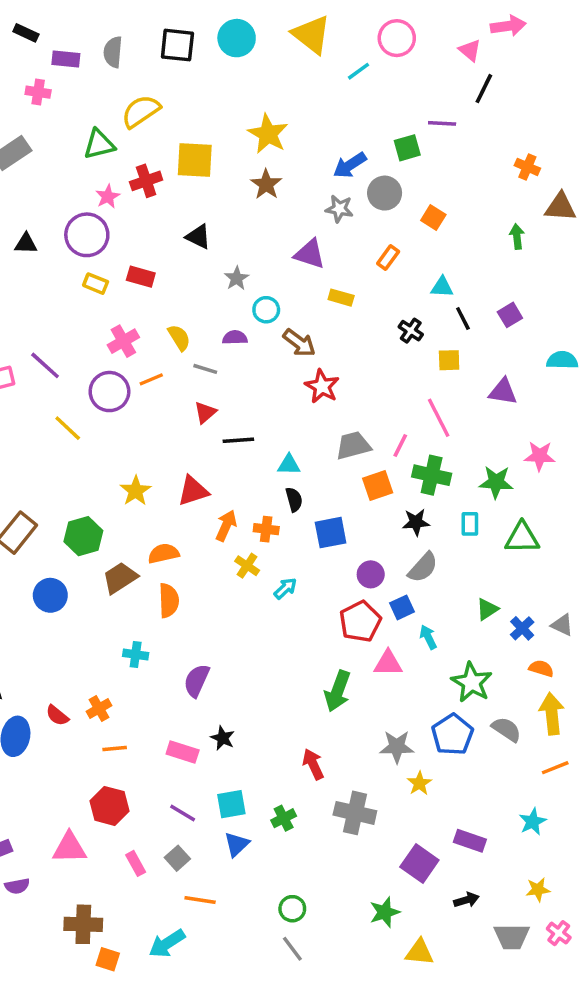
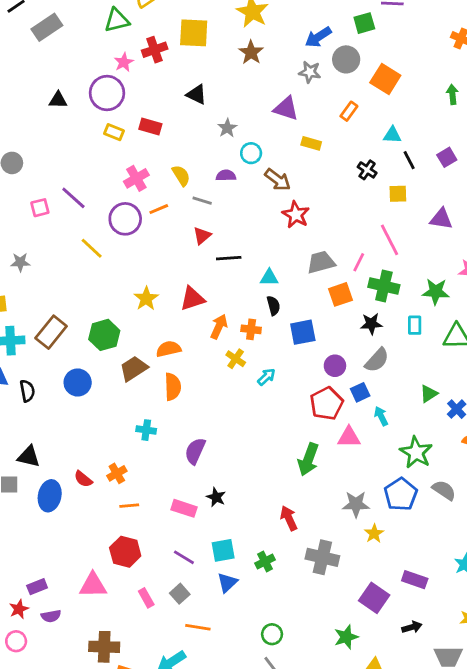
orange square: (433, 217) -> (385, 79), size x1.5

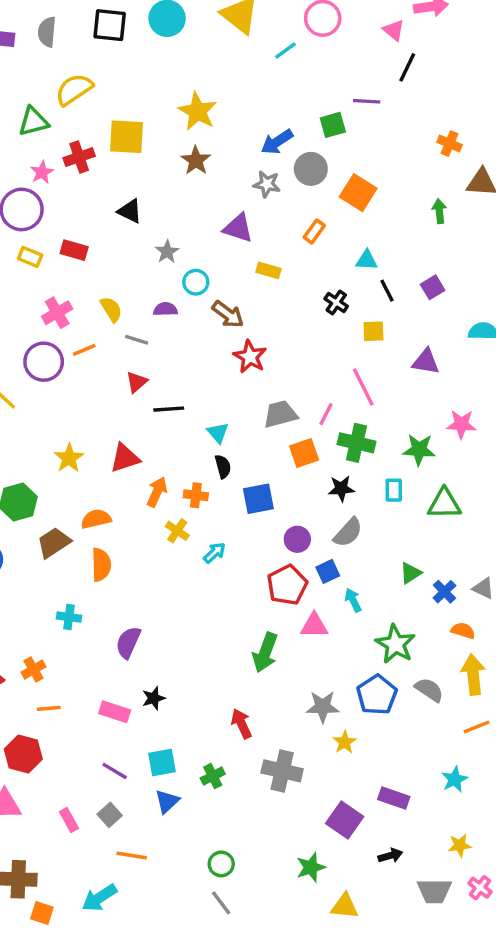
cyan triangle: (269, 278) -> (218, 433), turned 48
black star: (216, 497) -> (154, 698), turned 30
red hexagon: (125, 552) -> (23, 754), moved

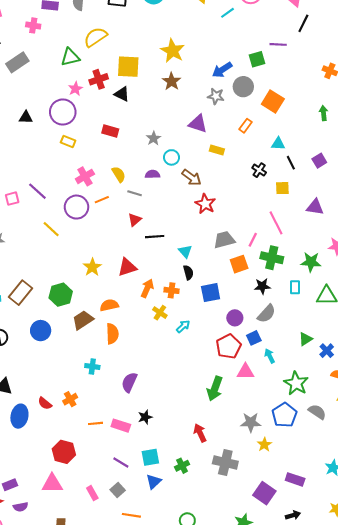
black triangle: (130, 211) -> (122, 94), moved
red rectangle: (74, 250) -> (110, 131), moved
orange line: (49, 708) -> (95, 423), moved

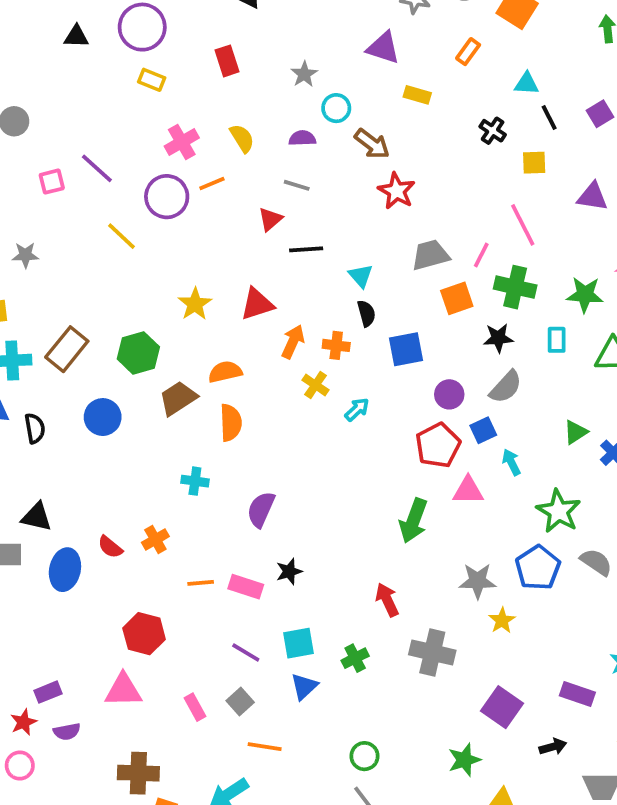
red rectangle: (110, 131) -> (227, 61), turned 56
gray line: (135, 193) -> (297, 185), moved
purple rectangle: (295, 479) -> (577, 694), moved

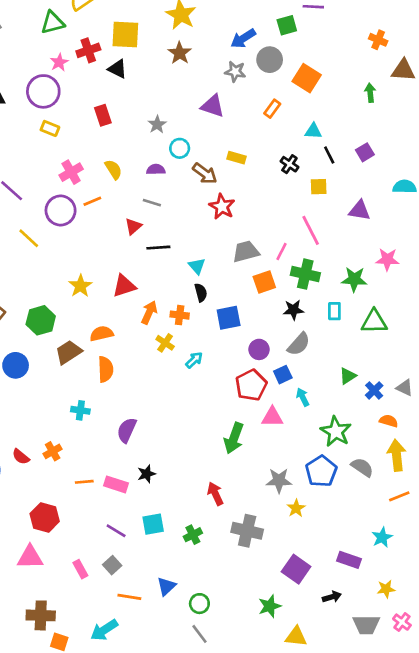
yellow rectangle: (417, 95) -> (237, 158), moved
blue triangle: (304, 686) -> (166, 586), moved

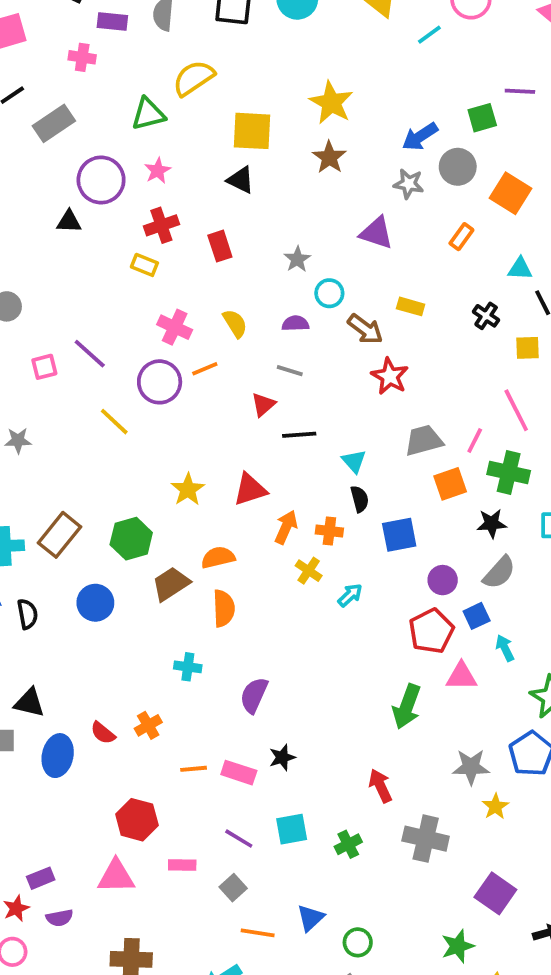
red cross: (88, 50) -> (161, 225), moved
purple circle: (43, 91) -> (101, 180), moved
pink cross: (71, 172) -> (175, 327), turned -35
pink rectangle: (80, 569) -> (182, 865), moved, turned -60

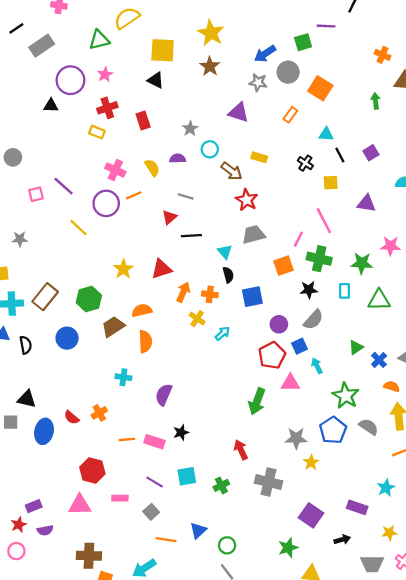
purple semicircle: (295, 323) -> (178, 158), moved
gray trapezoid: (424, 440) -> (254, 234), moved

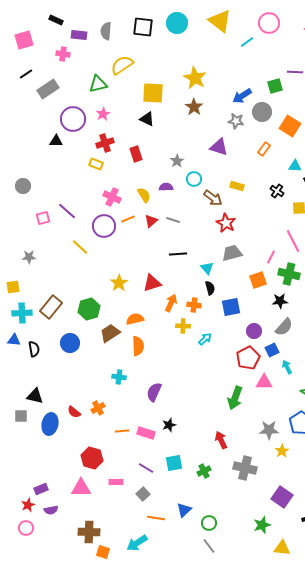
red triangle: (169, 217) -> (151, 221), moved
yellow cross: (197, 319) -> (183, 326), turned -32

